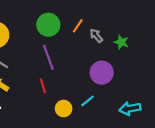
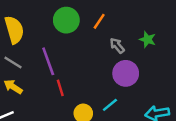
gray arrow: (96, 36) -> (117, 46), moved
purple line: (48, 57) -> (48, 61), moved

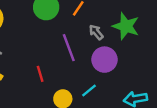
green star: (147, 39) -> (126, 26), size x1.6
purple line: (48, 61) -> (69, 48), moved

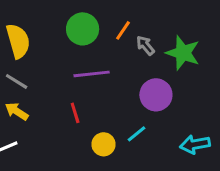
gray arrow: (96, 32) -> (145, 45), moved
purple line: (69, 48) -> (92, 74), moved, turned -76

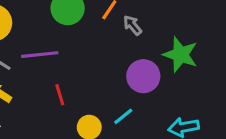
green star: (183, 53) -> (180, 55), moved
purple line: (92, 74) -> (40, 55), moved

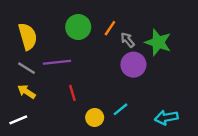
green star: (180, 55) -> (158, 42), moved
purple circle: (143, 76) -> (133, 65), moved

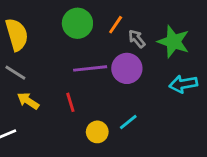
purple line: (57, 62) -> (90, 68), moved
purple circle: (133, 65) -> (127, 68), moved
yellow arrow: (26, 92) -> (28, 101), moved
cyan arrow: (166, 118) -> (183, 84), moved

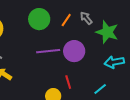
gray arrow: (137, 39) -> (86, 18), moved
red line: (70, 102) -> (68, 82), moved
cyan line: (128, 122) -> (100, 89), moved

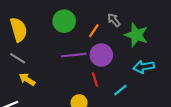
orange line: (66, 20) -> (94, 31), moved
red line: (68, 82) -> (95, 79), moved
cyan line: (100, 89) -> (120, 90), moved

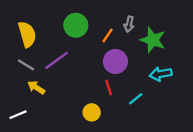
gray arrow: (114, 20) -> (129, 24), turned -128
purple line: (74, 55) -> (57, 60), moved, turned -30

